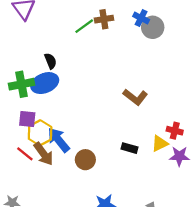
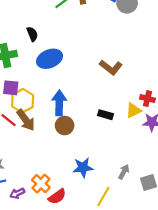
blue ellipse: (45, 83) -> (50, 59), moved
blue arrow: (59, 140) -> (59, 103), moved, turned 40

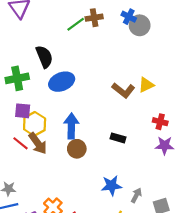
black semicircle: (32, 34) -> (44, 57), size x1.5
yellow triangle: (133, 110) -> (146, 85), moved
blue star: (83, 167) -> (111, 186), moved

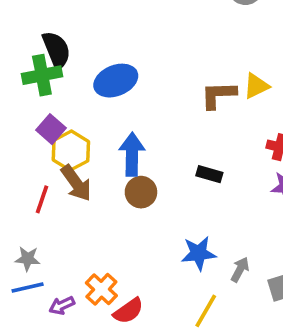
black semicircle: (44, 57) -> (56, 50), moved
brown L-shape: (123, 90) -> (218, 95), turned 140
purple square: (23, 111) -> (51, 129), turned 35
red line: (20, 143) -> (42, 199), moved, turned 70

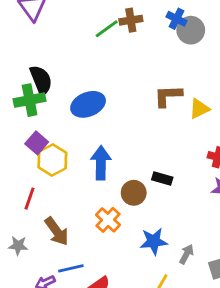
brown L-shape: (218, 95) -> (168, 96), moved
brown arrow: (76, 183) -> (57, 231), moved
brown circle: (141, 192) -> (134, 193), moved
blue line: (28, 287) -> (71, 268), moved
orange cross: (101, 289) -> (108, 220), moved

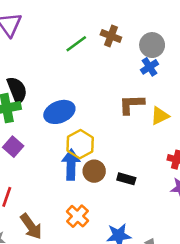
blue cross: (176, 19) -> (150, 67), moved, turned 30
brown cross: (131, 20) -> (111, 36), moved, turned 30
yellow hexagon: (52, 160) -> (80, 144), moved
brown circle: (134, 193) -> (94, 171), moved

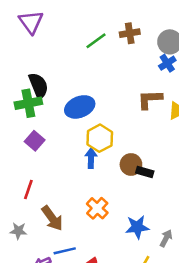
brown cross: (111, 36) -> (130, 33), turned -30
blue arrow: (71, 165) -> (91, 158), size x0.7
brown circle: (94, 171) -> (131, 164), moved

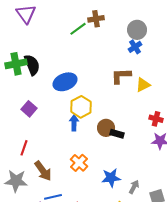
brown cross: (130, 33) -> (96, 19), moved
green cross: (28, 103) -> (16, 64), moved
gray star: (18, 231) -> (16, 181), size x1.6

